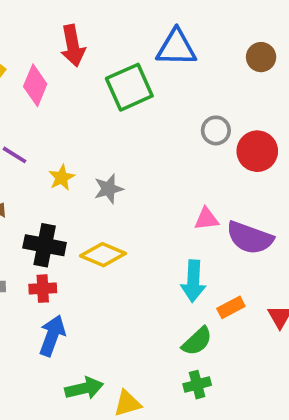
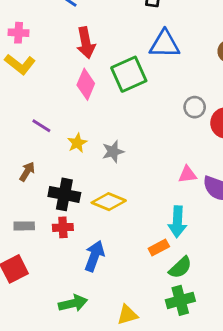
pink diamond: (35, 85) -> (86, 84), moved
orange rectangle: (231, 307) -> (159, 247), moved
blue arrow: (52, 336) -> (94, 256), moved
green cross: (197, 385) -> (180, 300), size x1.4
green arrow: (84, 388) -> (73, 303), moved

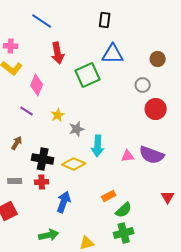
pink diamond: (86, 84) -> (37, 85), moved
gray circle: (195, 107) -> (143, 85), moved
yellow star: (77, 143) -> (58, 115), moved
pink triangle: (187, 174) -> (128, 156), moved
cyan arrow: (177, 222) -> (98, 146), moved

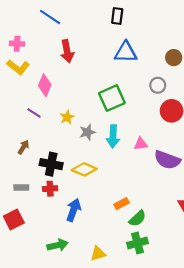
green square: (88, 75) -> (112, 98), moved
cyan arrow: (98, 146) -> (113, 136), moved
pink triangle: (128, 156) -> (141, 144), moved

